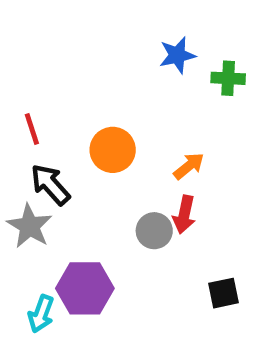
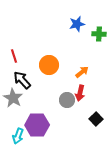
black square: (223, 293) -> (96, 119), moved, turned -32

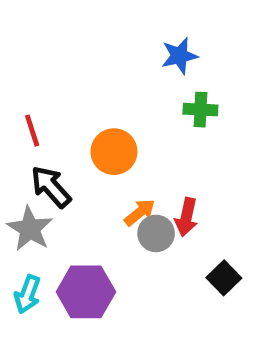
green cross: (99, 34) -> (200, 110), moved
orange arrow: (82, 72) -> (140, 212), moved
cyan arrow: (18, 136) -> (27, 294), moved

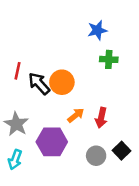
red line: (32, 131) -> (18, 71), turned 30
black arrow: (51, 187) -> (39, 84), moved
gray circle: (156, 233) -> (96, 156), moved
purple hexagon: (86, 292) -> (52, 142), moved

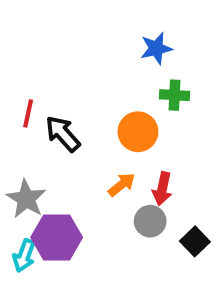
orange circle: (62, 82) -> (138, 132), moved
purple hexagon: (52, 142) -> (57, 237), moved
gray circle: (96, 156) -> (150, 221), moved

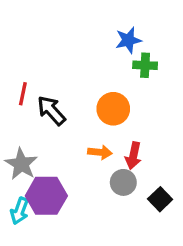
green cross: (175, 95) -> (145, 65), moved
orange arrow: (122, 185) -> (100, 152), turned 45

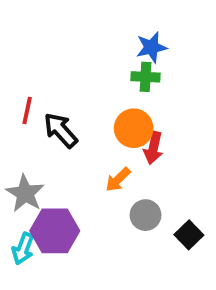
green cross: (145, 65) -> (146, 77), moved
orange arrow: (100, 152) -> (118, 180), turned 130
red arrow: (133, 156) -> (153, 148), moved

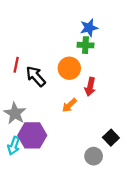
orange circle: (134, 128) -> (69, 68), moved
gray circle: (146, 215) -> (94, 156), moved

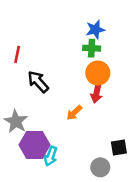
red line: (16, 65) -> (17, 54), moved
orange circle: (69, 68) -> (98, 73), moved
black square: (111, 138) -> (119, 147), turned 35
cyan arrow: (14, 146) -> (51, 156), moved

